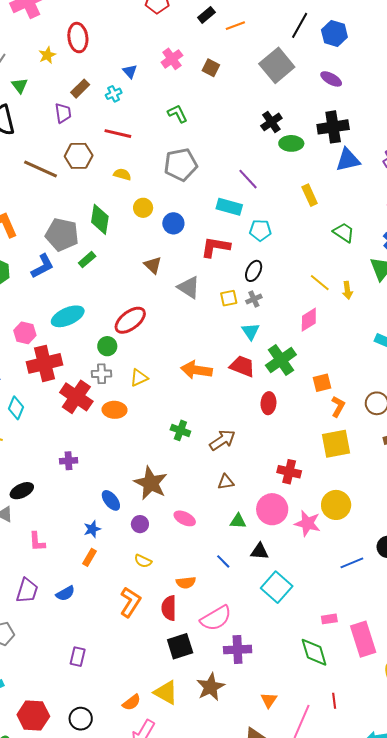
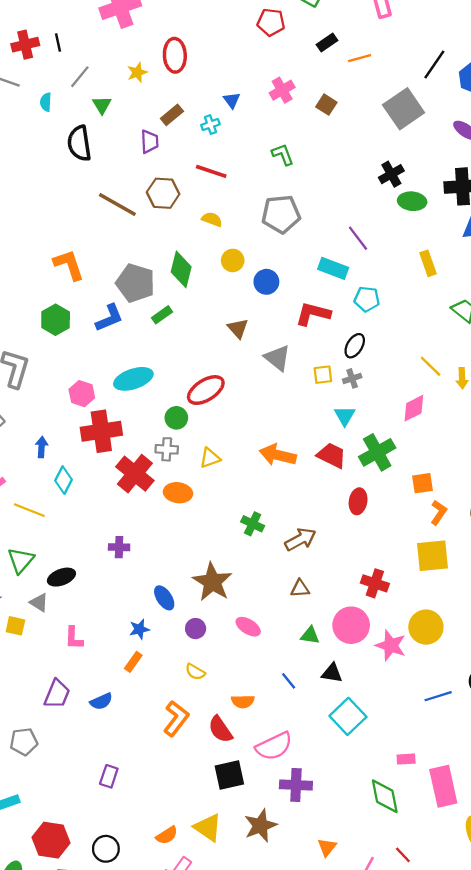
red semicircle: (169, 608) -> (220, 729), turned -40
red line: (334, 701) -> (403, 855), turned -42

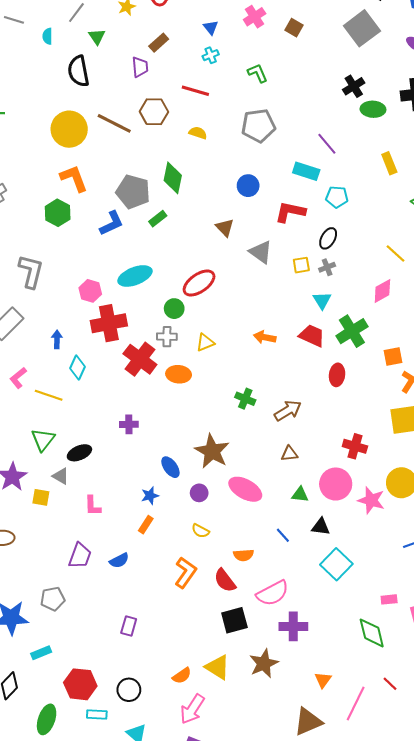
cyan cross: (210, 125) -> (211, 55), moved
yellow circle: (233, 260) -> (69, 129), moved, size x1.8
green hexagon: (56, 320) -> (58, 213), moved
orange arrow: (278, 455) -> (265, 337), size x0.7
pink ellipse: (248, 627) -> (245, 489), size x1.5

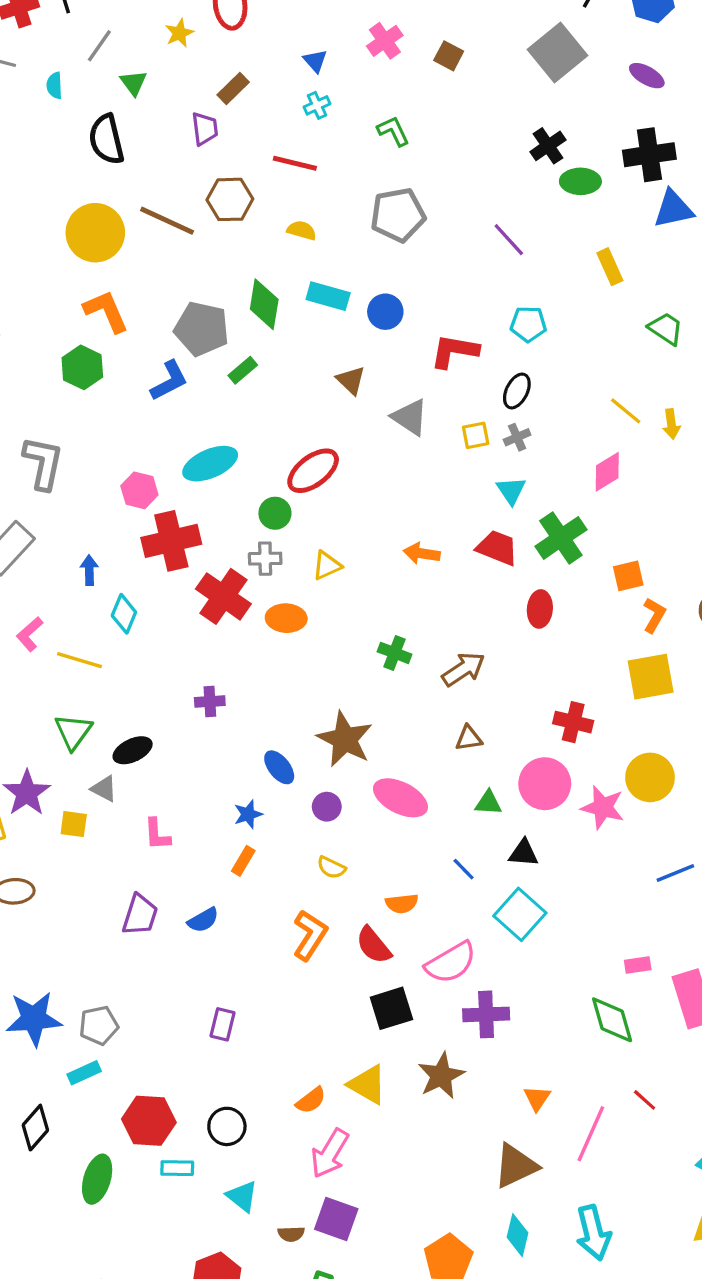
cyan rectangle: (306, 171) -> (328, 296), moved
cyan square: (336, 564) -> (520, 914), moved
gray pentagon: (53, 599) -> (99, 1025), moved

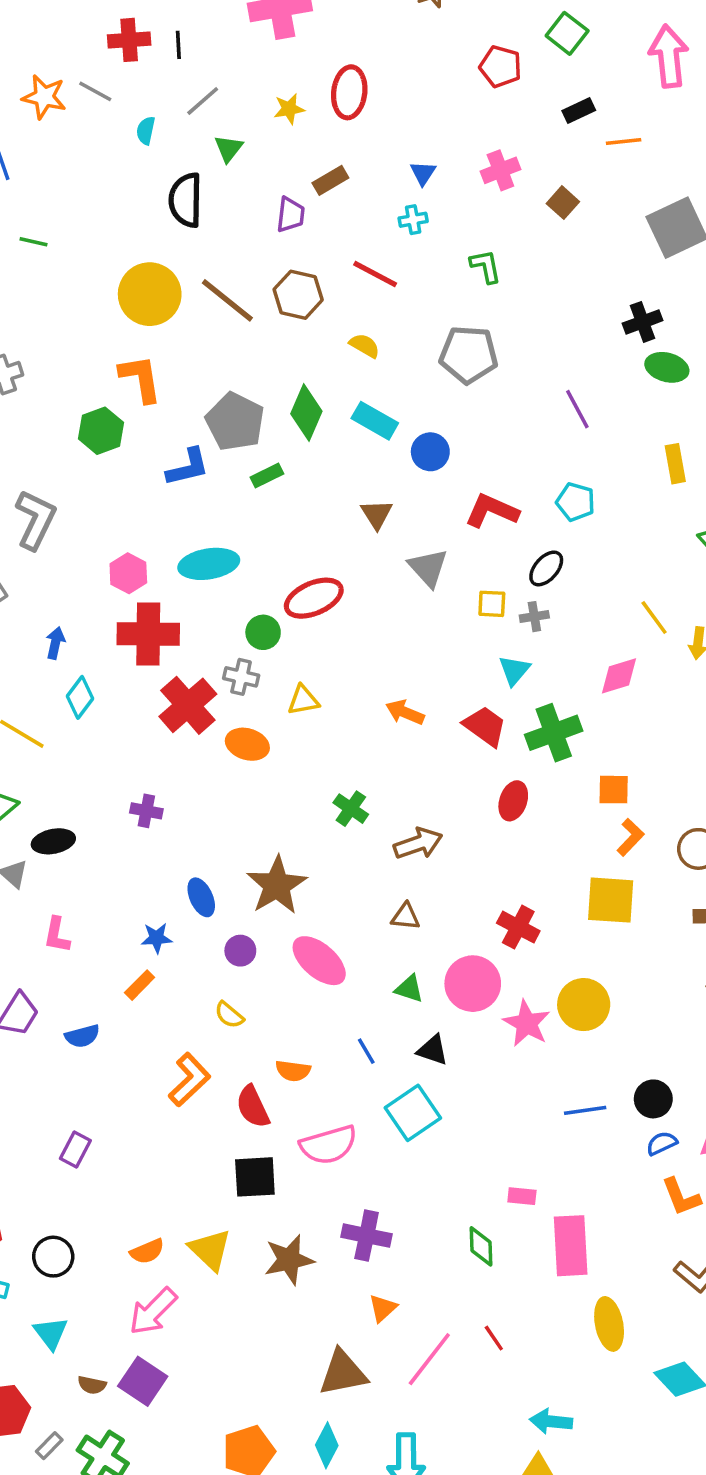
purple cross: (486, 1014) -> (367, 1236), moved
green diamond: (612, 1020) -> (481, 1246), size x0.7

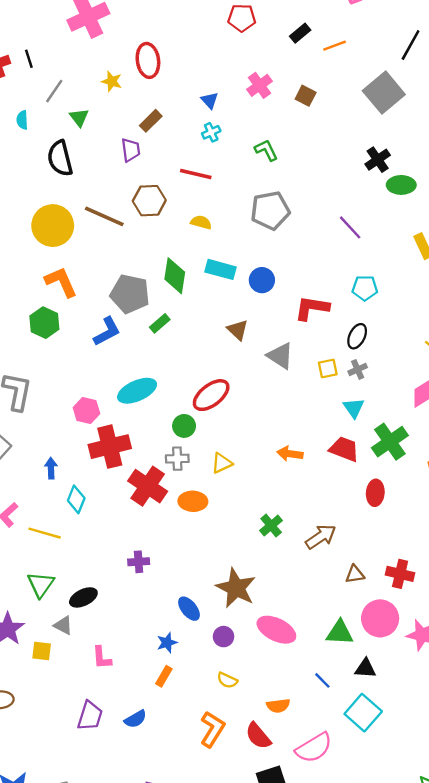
yellow star: (289, 109) -> (112, 81), turned -30
green cross: (351, 809) -> (271, 525), turned 30
brown triangle: (406, 917) -> (355, 574), moved
green triangle: (409, 989) -> (340, 633), size x1.4

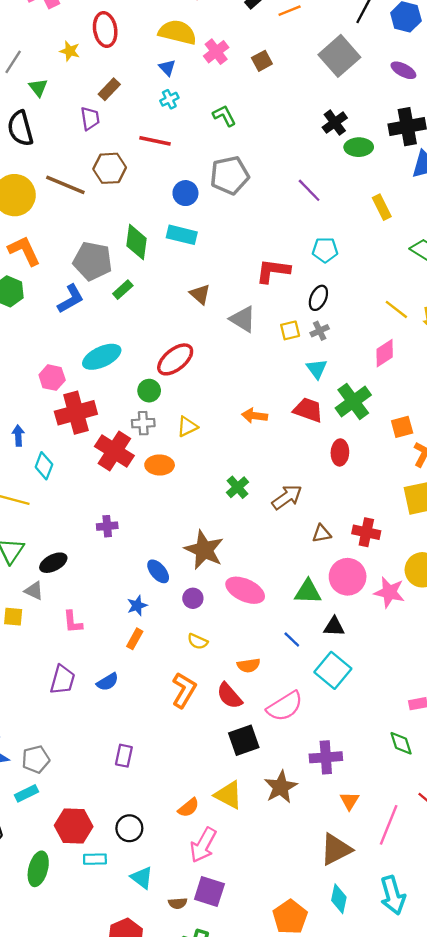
brown square: (306, 96) -> (262, 61), turned 36
yellow semicircle: (201, 222) -> (177, 32), moved, size x1.8
blue circle: (262, 280) -> (185, 193), moved

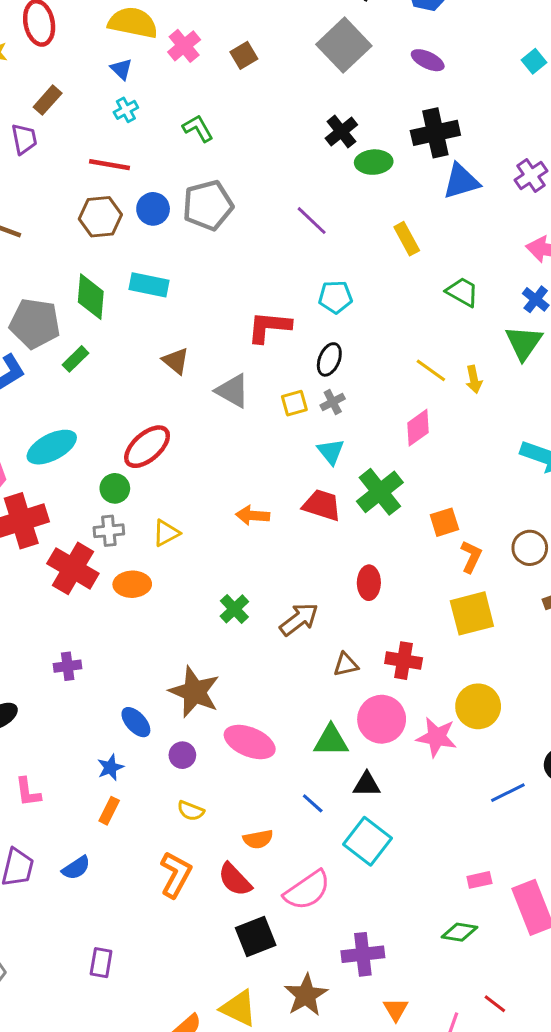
brown hexagon: (110, 168) -> (100, 217), moved
blue circle: (185, 193) -> (153, 209), moved
red ellipse: (340, 452) -> (369, 583), moved
green diamond: (401, 743) -> (460, 932), turned -60

